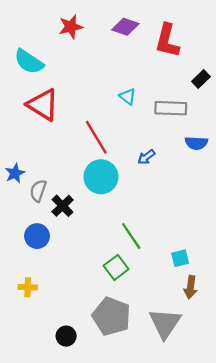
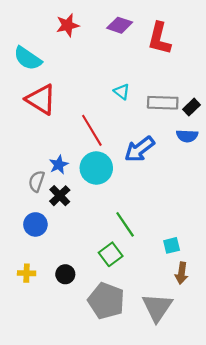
black rectangle: (201, 79) -> (191, 107), moved
blue arrow: (146, 157) -> (139, 149), size x1.8
blue star: (15, 173) -> (59, 165), moved
black circle: (66, 336) -> (65, 274), moved

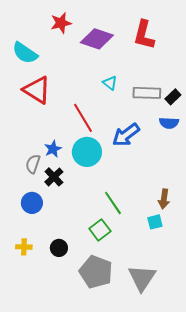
purple diamond: (120, 25) -> (97, 39), moved, size x1.4
brown arrow: (182, 273) -> (164, 199), moved

